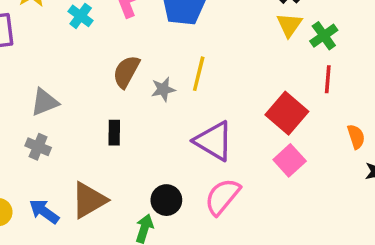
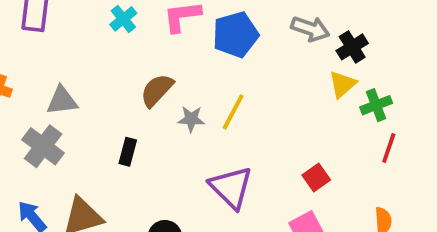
red line: (328, 79) -> (389, 148), moved
red square: (287, 113) -> (316, 177), size x0.6
gray cross: (38, 147) -> (43, 146), size x1.5

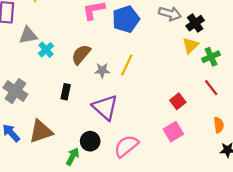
cyan cross: (123, 19) -> (46, 50), moved
gray triangle: (62, 101) -> (28, 35), moved
red line: (389, 148) -> (211, 88), moved, turned -54
purple triangle: (231, 187) -> (105, 107), moved

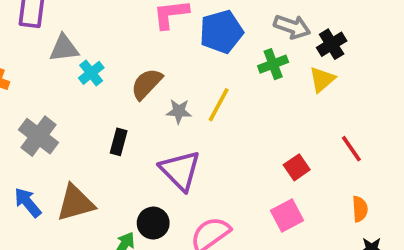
green cross: (211, 57) -> (273, 64), moved

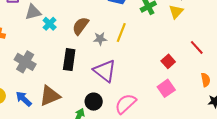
black rectangle: (119, 142) -> (69, 60), size x1.5

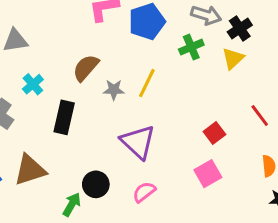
cyan cross: (50, 24) -> (33, 84), moved
purple triangle: (105, 71) -> (138, 142), moved
pink semicircle: (126, 104) -> (144, 192), size x0.7

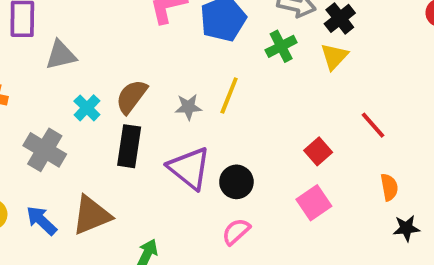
brown semicircle: (86, 68) -> (131, 97), moved
purple triangle: (138, 142) -> (189, 168), moved
black circle: (96, 184) -> (236, 182), moved

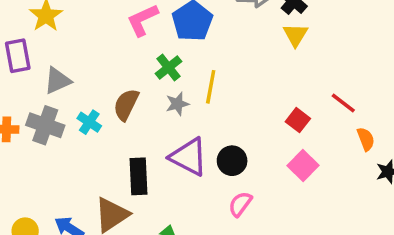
green cross: (281, 46) -> (168, 67), moved
red line: (373, 125) -> (343, 103), moved
black rectangle: (129, 146) -> (138, 176), moved
gray cross: (45, 150) -> (45, 125), moved

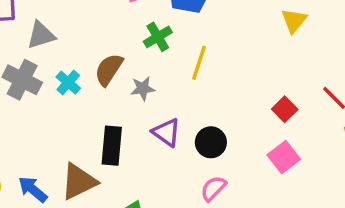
gray star: (177, 104) -> (143, 88), moved
purple triangle: (189, 157) -> (166, 132), size x0.7

